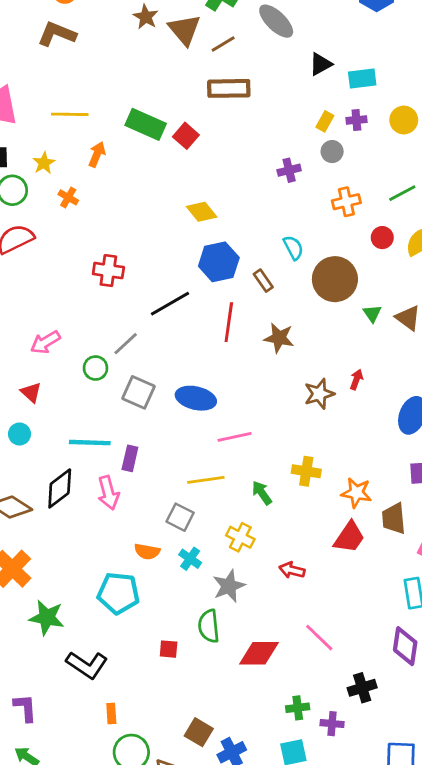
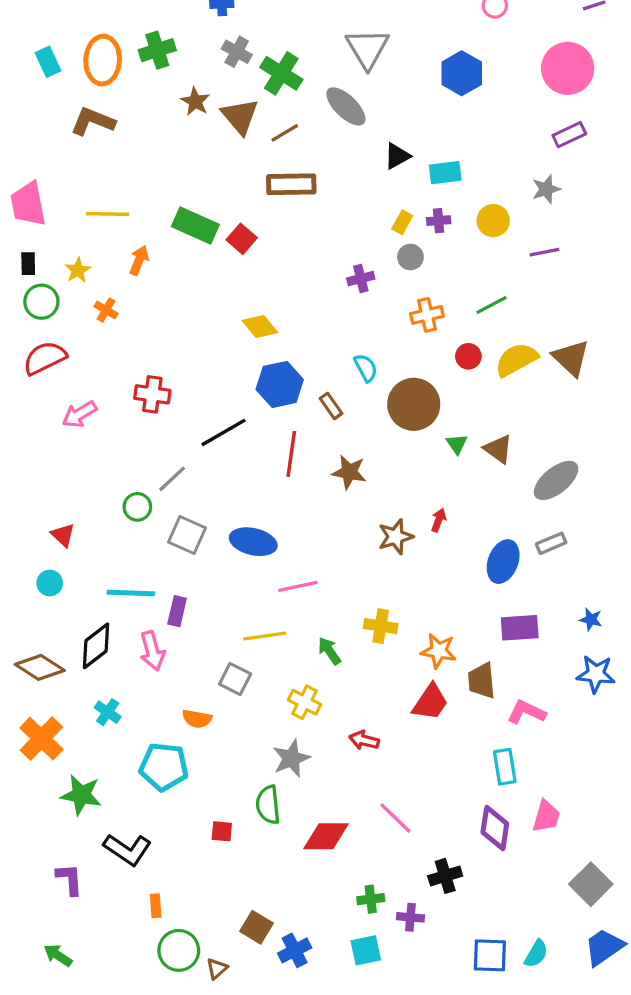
pink arrow: (45, 342) -> (79, 414), moved
cyan cross: (190, 559) -> (108, 712), moved
purple L-shape: (25, 708) -> (70, 879), moved

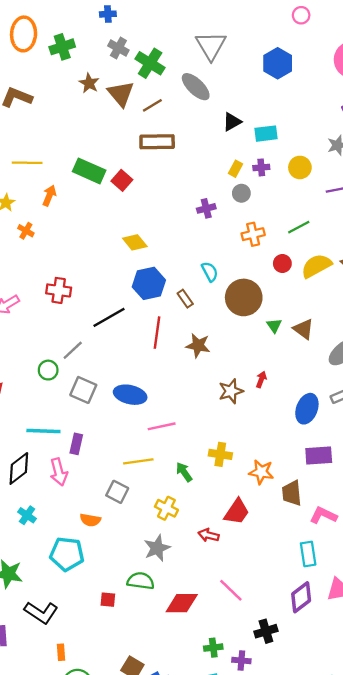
orange ellipse: (103, 60) -> (24, 34), moved
red trapezoid: (430, 702) -> (237, 512), moved
green semicircle: (268, 805) -> (141, 581), turned 104
purple diamond: (495, 828) -> (301, 597), turned 44

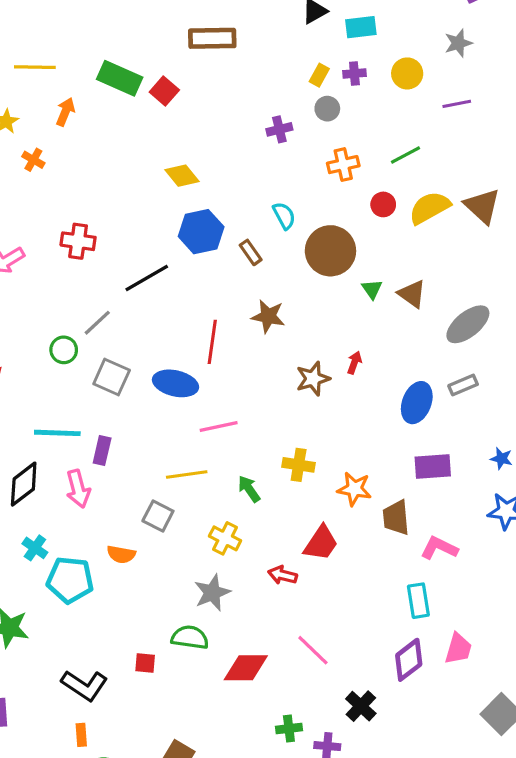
red line: (157, 333) -> (212, 342), moved
cyan pentagon: (67, 554) -> (70, 580), moved
black L-shape: (41, 612) -> (84, 685), moved
black cross: (266, 631) -> (361, 706), turned -30

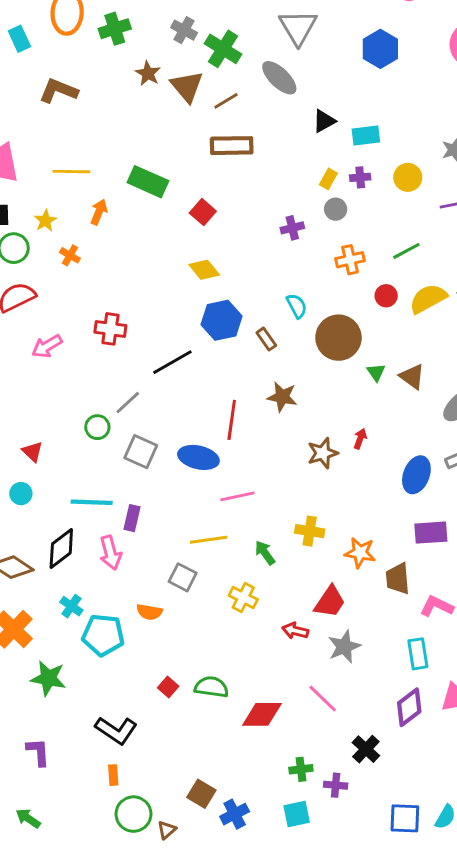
red square: (164, 91) -> (203, 212), moved
gray star: (212, 593) -> (344, 647), moved
red square: (145, 663) -> (168, 687), moved, turned 36

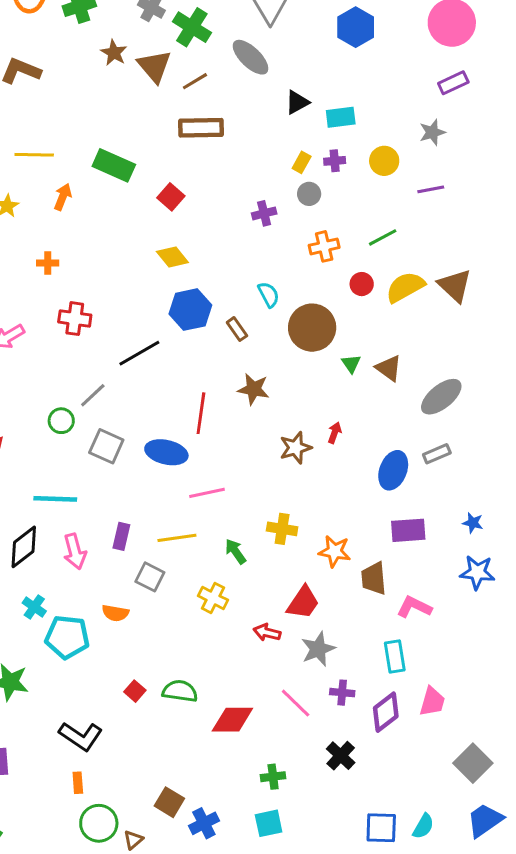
orange cross: (70, 255) -> (48, 263), moved, turned -30
purple rectangle: (132, 518) -> (121, 536), moved
purple cross: (336, 785) -> (342, 693), moved

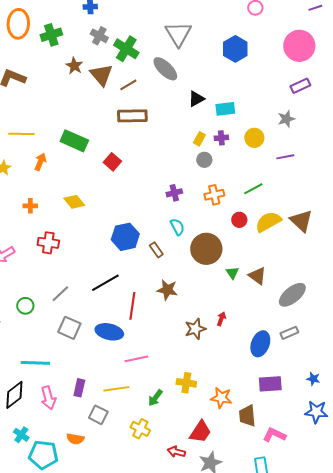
purple cross: (264, 213) -> (174, 193), moved
yellow diamond: (172, 257) -> (74, 202), moved
black line: (139, 353) -> (105, 283), moved
green circle: (61, 421) -> (25, 306), moved
green arrow: (235, 551) -> (155, 398), turned -108

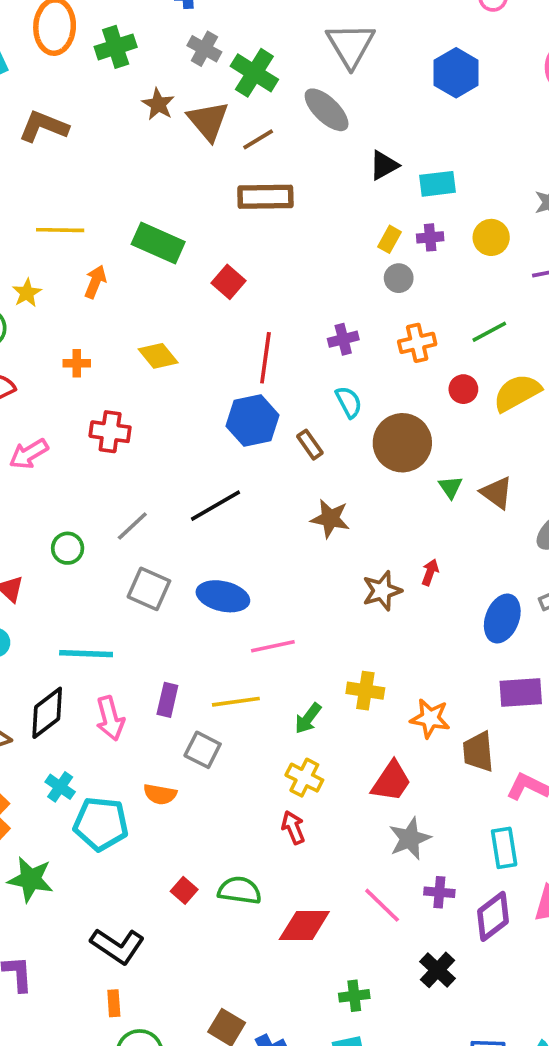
red line: (132, 306) -> (265, 358), moved
yellow cross: (140, 429) -> (304, 778), moved
red arrow: (176, 452) -> (293, 828), moved, turned 54

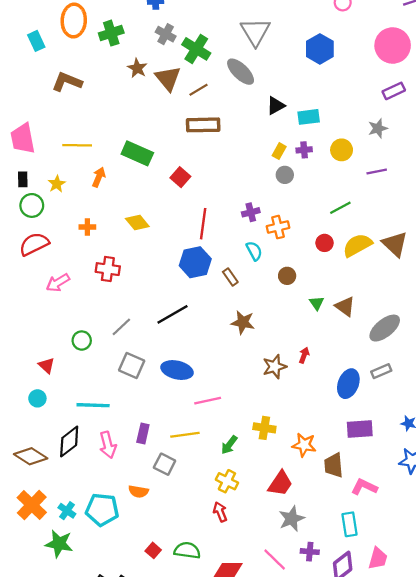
orange cross: (417, 343) -> (278, 227), moved
brown circle: (402, 443) -> (287, 276), size x0.5
cyan cross: (60, 787) -> (67, 511), moved

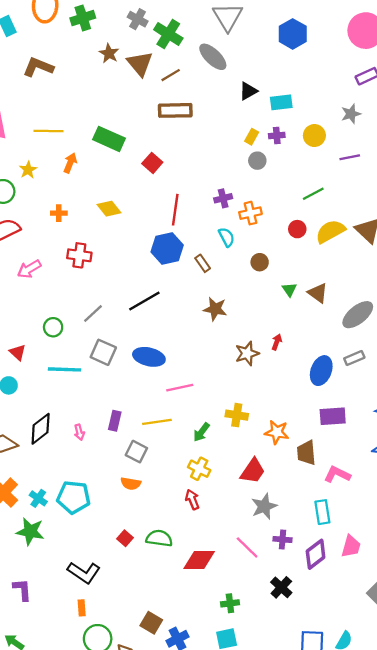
cyan line: (93, 405) -> (65, 369), moved
pink arrow: (108, 445) -> (79, 432), size x0.6
orange semicircle: (138, 491) -> (131, 484), moved

